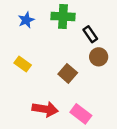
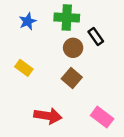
brown circle: (99, 57) -> (73, 48), moved
pink rectangle: (81, 114) -> (102, 117), moved

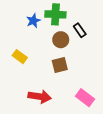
blue star: (28, 21) -> (33, 21), moved
brown square: (72, 78) -> (60, 65), turned 35

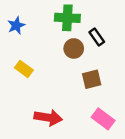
blue star: (33, 21) -> (16, 25), moved
brown square: (60, 65) -> (92, 79), moved

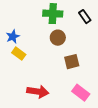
blue star: (16, 25) -> (13, 37), moved
black rectangle: (97, 37) -> (85, 17), moved

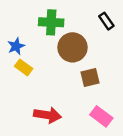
green cross: (53, 14) -> (51, 22), moved
brown circle: (58, 38) -> (72, 47), size x1.5

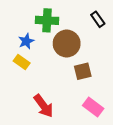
blue star: (16, 46) -> (26, 41), moved
red arrow: (47, 115) -> (44, 106), turned 45

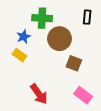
black rectangle: (98, 19) -> (87, 17), turned 40
brown square: (83, 71) -> (74, 63), turned 35

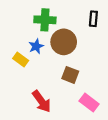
blue star: (24, 37) -> (36, 46), moved
brown square: (74, 63) -> (70, 75), moved

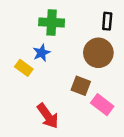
brown circle: (64, 42) -> (98, 53), moved
pink rectangle: (89, 103) -> (102, 105), moved

